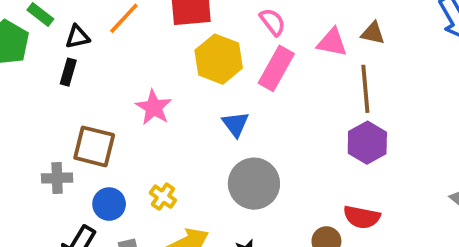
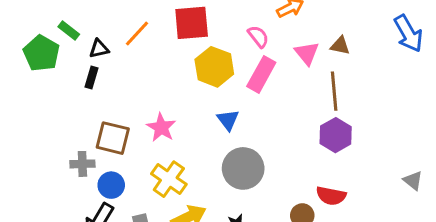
pink triangle: (332, 42) -> (307, 53), turned 40
pink star: (154, 107) -> (161, 127), moved
yellow cross: (163, 197) -> (169, 179), size x1.6
blue circle: (109, 204) -> (111, 185), moved

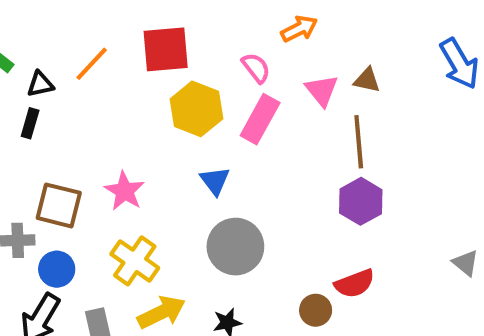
red semicircle: (331, 196) -> (355, 283), turned -32

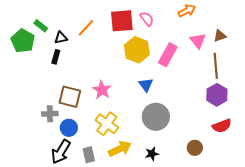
pink semicircle: (256, 68) -> (147, 19), moved
brown triangle: (367, 80) -> (220, 36), turned -32
red semicircle: (355, 283) -> (222, 126), moved

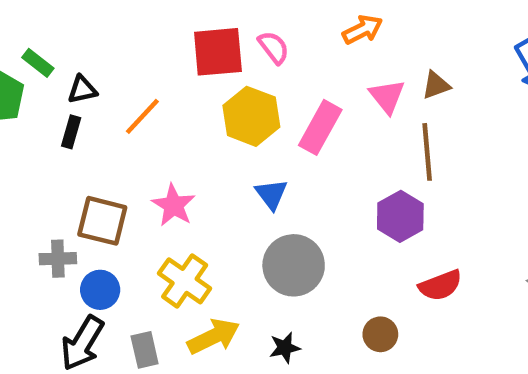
orange line: (86, 28) -> (142, 116), moved
purple hexagon: (217, 95) -> (400, 216), moved

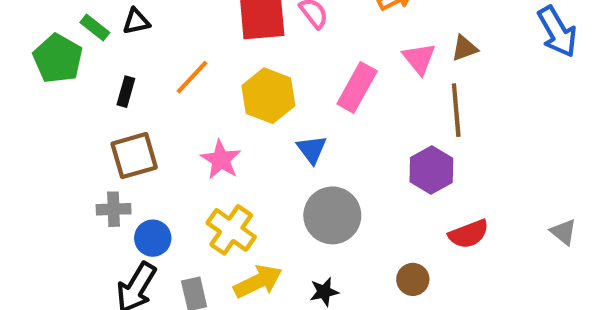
black triangle: (82, 90) -> (136, 21), moved
yellow hexagon: (251, 116) -> (268, 96), moved
brown square: (102, 221) -> (134, 156), moved, turned -30

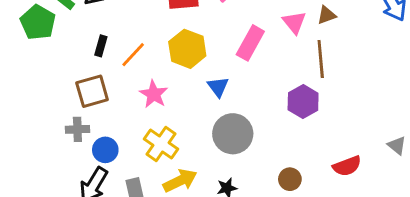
orange line: (192, 77) -> (133, 55), moved
black rectangle: (126, 92) -> (101, 46), moved
red semicircle: (469, 234) -> (347, 166), moved

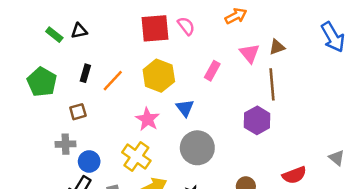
green pentagon: (38, 22) -> (42, 82), moved
pink rectangle: (250, 43) -> (212, 71), size x0.7
brown square: (92, 91) -> (78, 112), size x0.6
pink star: (154, 94) -> (148, 119), moved

